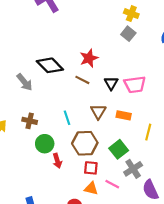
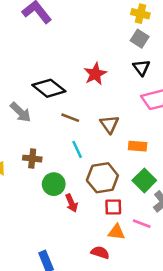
brown line: (82, 80) -> (70, 118), moved
black triangle: (111, 83) -> (141, 67), moved
brown triangle: (98, 112) -> (109, 124), moved
orange rectangle: (124, 115) -> (138, 146), moved

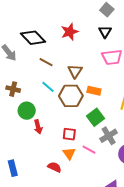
cyan line: (77, 149) -> (48, 87), turned -32
brown hexagon: (102, 178) -> (71, 96), moved
orange triangle: (116, 232) -> (69, 153), turned 40

